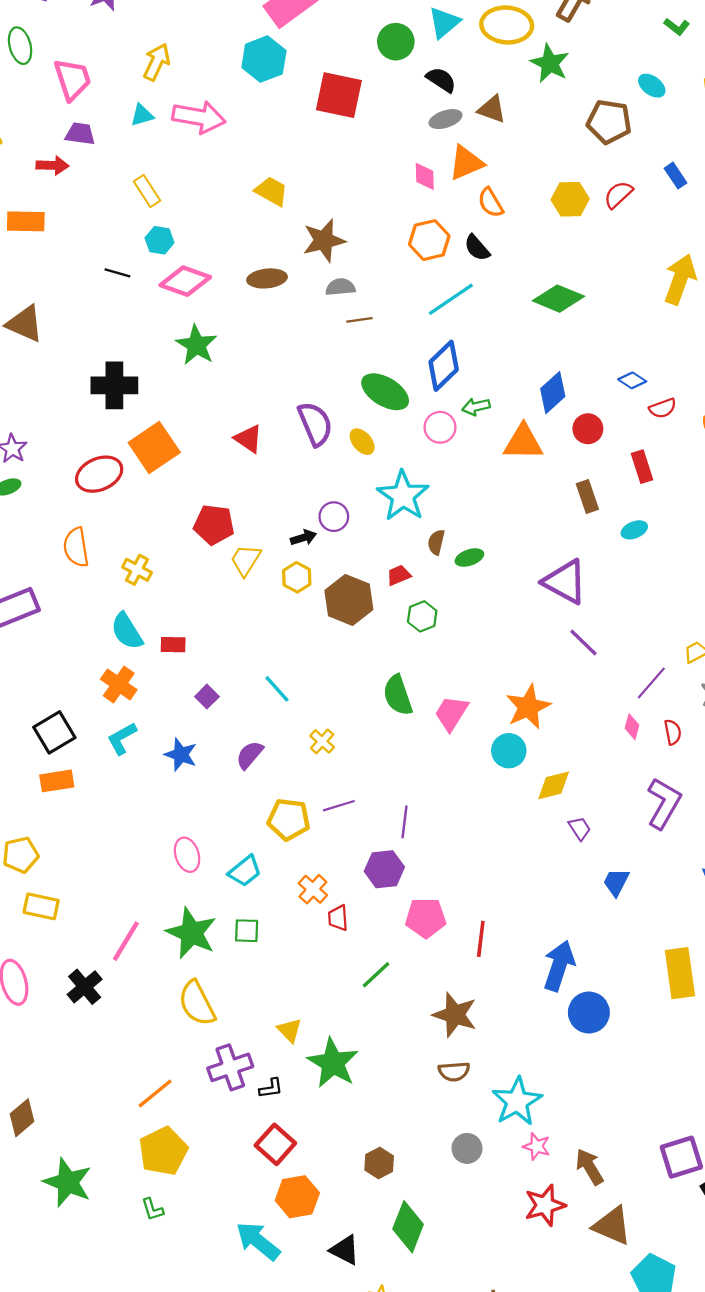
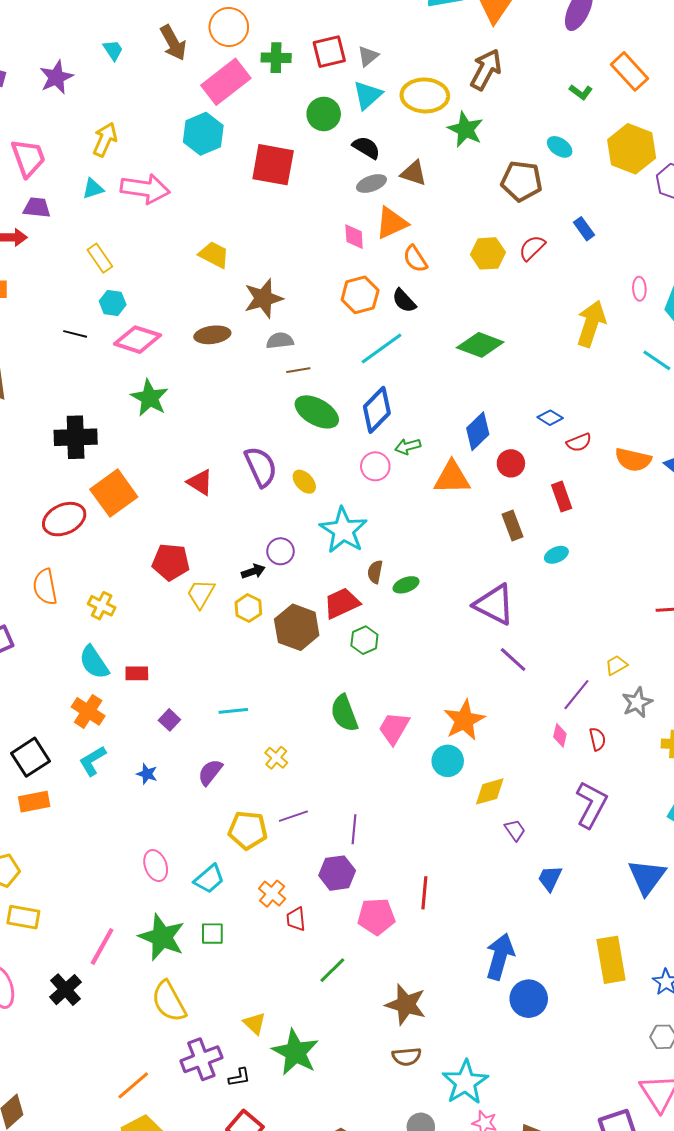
green ellipse: (385, 392) -> (317, 412), moved
red trapezoid: (399, 575) -> (342, 603), size x1.6
cyan line: (277, 689) -> (233, 711), turned -52
blue star: (181, 755) -> (147, 774), size x0.7
red line: (481, 939) -> (424, 893), moved

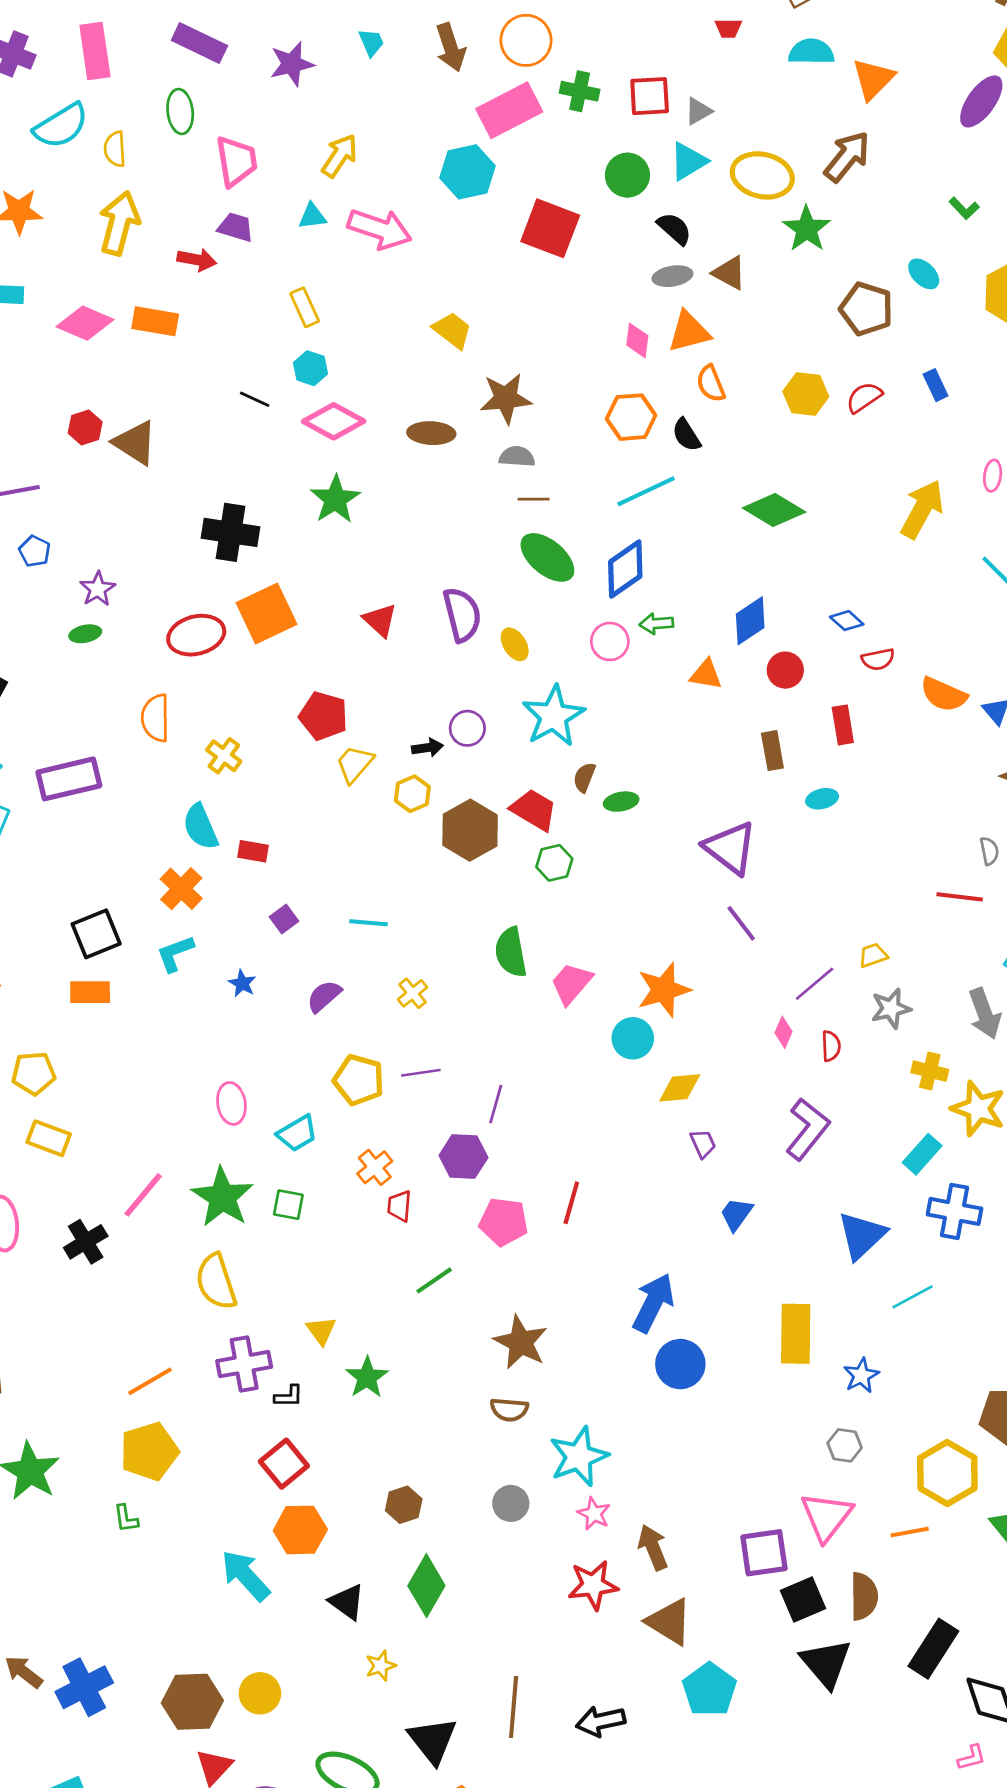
orange triangle: (452, 478) -> (706, 674), size x0.7
red trapezoid: (342, 603) -> (534, 810), turned 45
green star: (295, 1052) -> (367, 1377), size x0.7

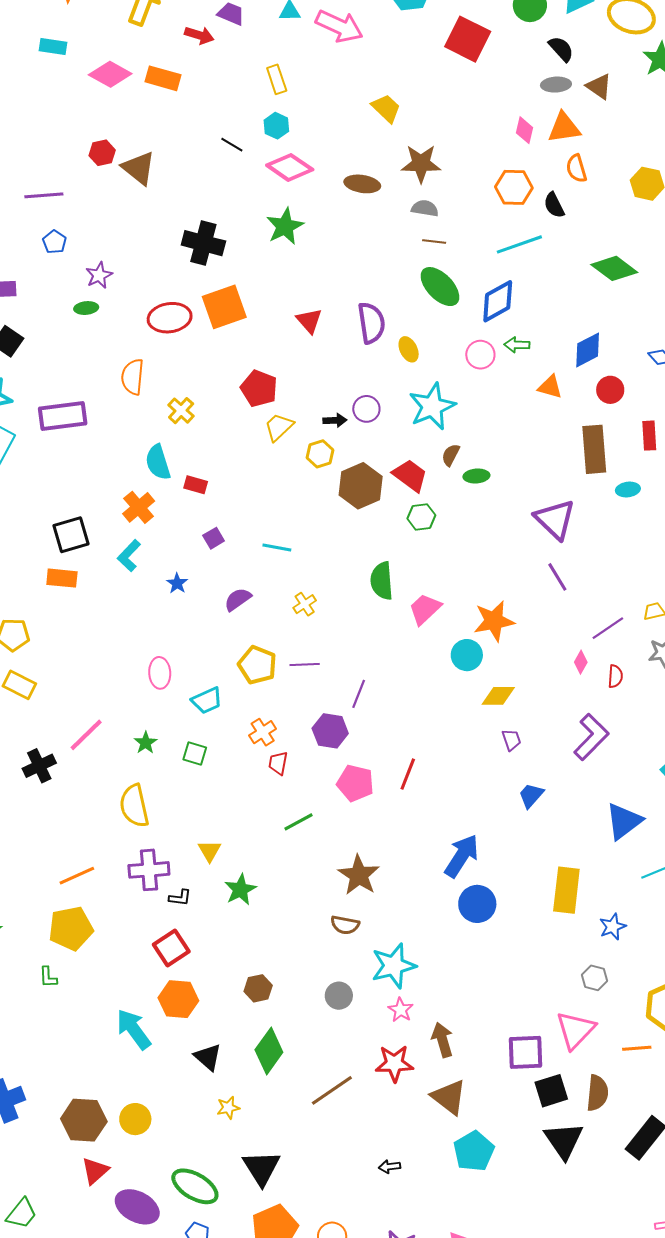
brown rectangle: (772, 751) -> (594, 449), size x1.6
cyan L-shape: (175, 953) -> (129, 556), turned -32
green star: (222, 1197) -> (146, 743), size x0.5
brown line: (514, 1707) -> (332, 1090), moved, turned 45
black arrow: (601, 1721) -> (390, 1167), size x0.6

